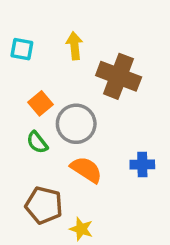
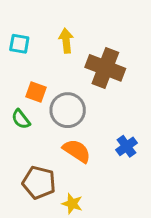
orange square: (41, 103) -> (36, 92), turned -30
green semicircle: (37, 142) -> (21, 119), moved
blue cross: (142, 164) -> (126, 146), turned -35

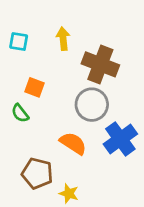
gray circle: (68, 110) -> (92, 105), moved
blue cross: (126, 146) -> (120, 139), size x1.6

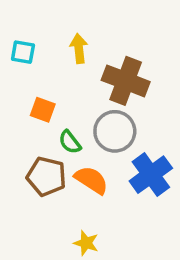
green semicircle: (20, 113) -> (70, 142), moved
brown pentagon: (37, 173) -> (46, 176), moved

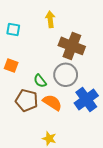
yellow arrow: (79, 49) -> (50, 19), moved
orange square: (43, 110) -> (11, 66), moved

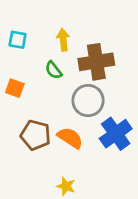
yellow arrow: (50, 19) -> (63, 40), moved
brown cross: (72, 46) -> (96, 62), turned -30
green semicircle: (40, 81) -> (53, 70), moved

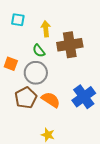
cyan square: (18, 40) -> (18, 20), moved
gray circle: (88, 101) -> (36, 73), moved
brown pentagon: (36, 135) -> (26, 98), turned 30

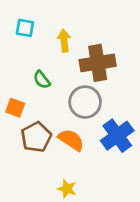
green semicircle: (39, 51) -> (42, 80), moved
orange square: (11, 64) -> (15, 108), moved
gray circle: (36, 73) -> (85, 102), moved

